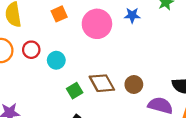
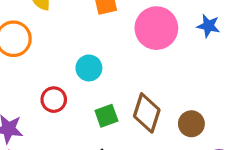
red circle: (31, 50) -> (54, 100), moved
brown diamond: (102, 83) -> (147, 113), turned 36

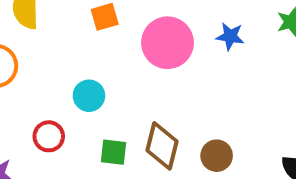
green square: (106, 116) -> (114, 152), turned 30

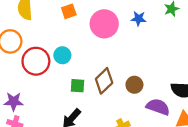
red circle: (49, 136) -> (36, 61), moved, size x1.6
brown diamond: (162, 146) -> (104, 81), turned 35

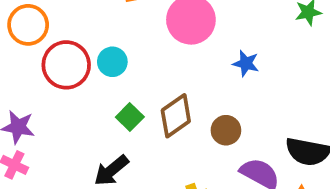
blue star: (139, 19) -> (246, 63), moved
green square: (77, 86) -> (130, 117), turned 32

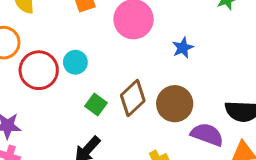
blue star: (246, 63) -> (183, 48), turned -30
brown circle: (226, 130) -> (175, 104), size x1.5

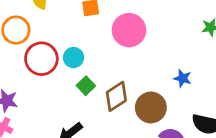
blue star: (183, 48) -> (183, 78), moved, turned 30
green square: (96, 104) -> (86, 86), moved

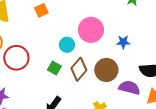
pink circle: (129, 30) -> (91, 30), moved
cyan circle: (74, 58) -> (67, 45), moved

